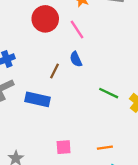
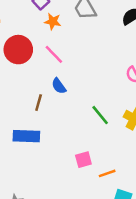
green line: (109, 93) -> (100, 115), turned 36
pink square: (64, 147) -> (83, 160), moved

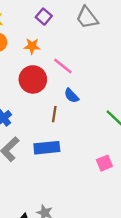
orange star: (53, 21) -> (32, 46), moved
red circle: (18, 50) -> (33, 79), moved

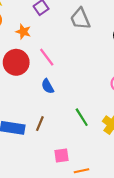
brown line: (54, 114) -> (40, 124), moved

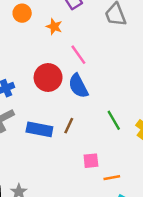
red circle: (16, 62) -> (48, 78), moved
blue semicircle: (48, 86) -> (78, 86), size x1.5

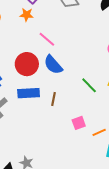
orange star: (54, 27) -> (27, 15), moved
blue rectangle: (39, 129) -> (29, 93), moved

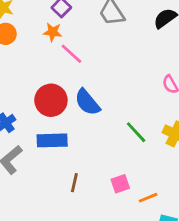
pink line: (47, 39) -> (71, 54), moved
brown line: (53, 99) -> (74, 183), moved

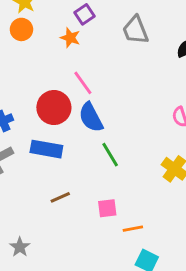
pink line: (71, 54) -> (83, 83), moved
green line: (136, 132) -> (110, 155), moved
brown line: (74, 183) -> (60, 197), turned 42

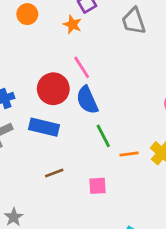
orange line: (133, 229) -> (129, 154), moved

